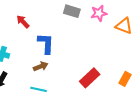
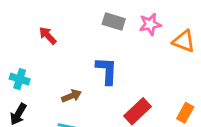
blue L-shape: (46, 43) -> (107, 71), moved

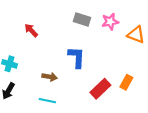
brown arrow: (72, 96) -> (50, 77), turned 32
orange rectangle: (185, 113) -> (126, 82), moved

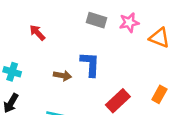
brown arrow: (50, 77) -> (62, 75), moved
orange rectangle: (126, 82) -> (159, 94), moved

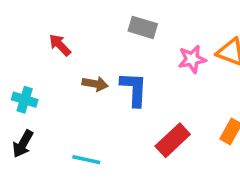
pink star: (129, 23) -> (192, 59), moved
brown arrow: (62, 75) -> (95, 84), moved

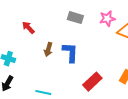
pink star: (192, 59) -> (107, 19), moved
brown arrow: (95, 84) -> (48, 50), turned 96

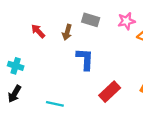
brown arrow: (48, 50) -> (67, 32), moved

